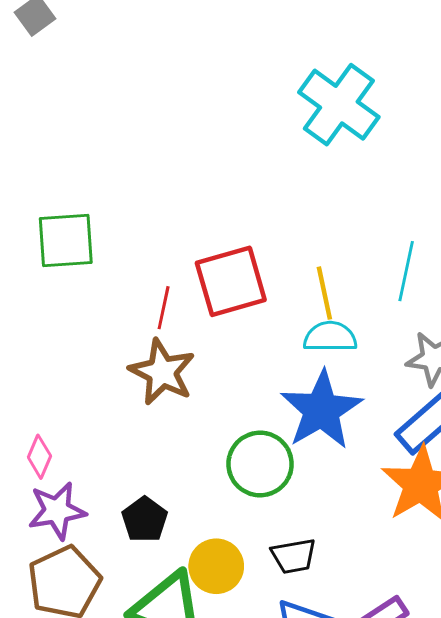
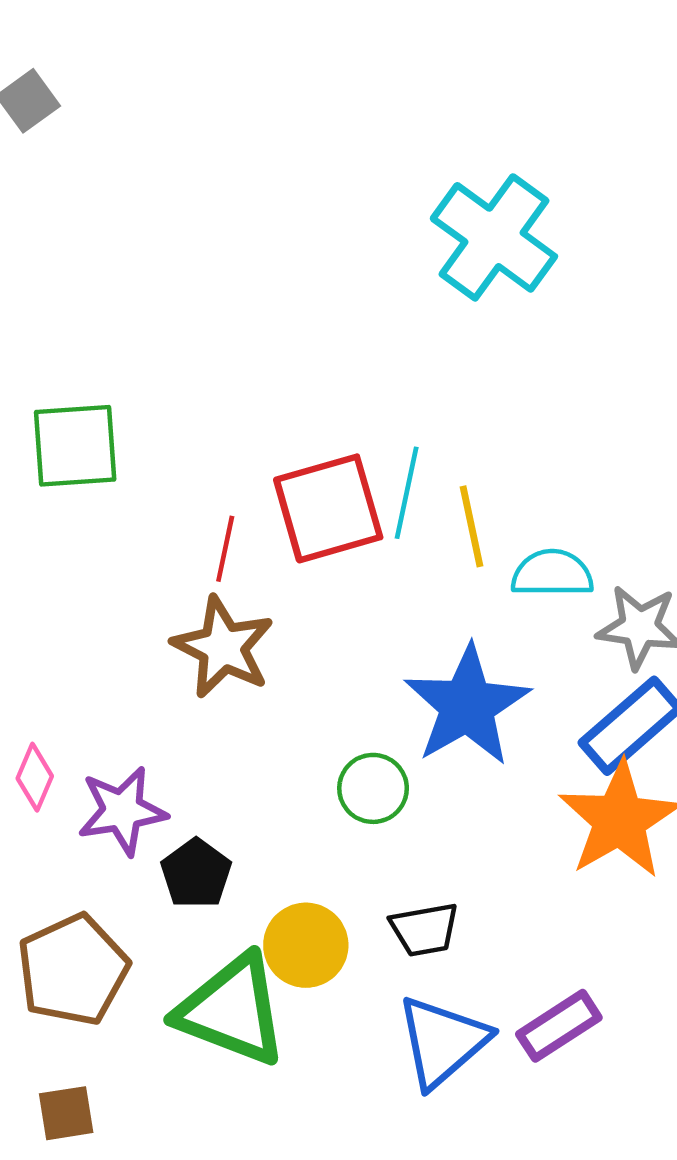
cyan line: (406, 271) -> (407, 493), moved
cyan semicircle: (330, 337) -> (552, 573), moved
green circle: (260, 464) -> (373, 788), size x0.7
purple star: (57, 511) -> (122, 811), moved

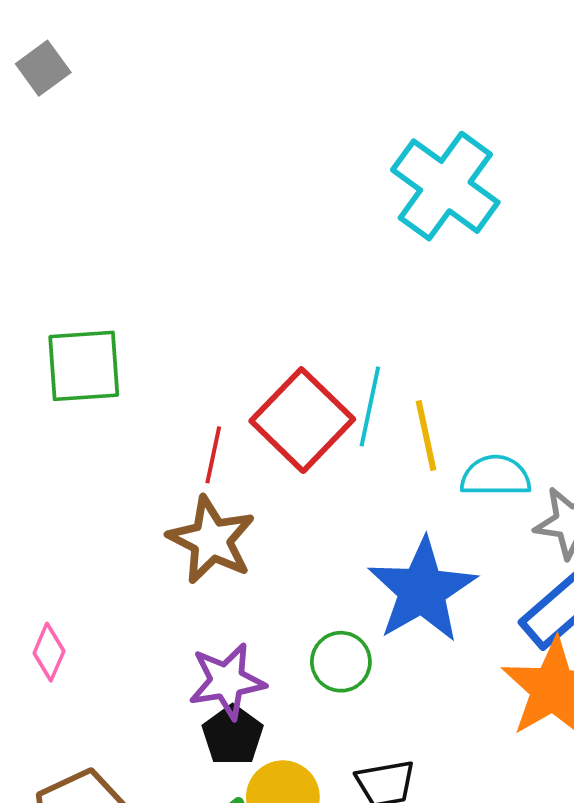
red square: (328, 508) -> (302, 420), turned -30
purple star: (122, 811) -> (227, 681), moved
black pentagon: (196, 874) -> (233, 735), moved

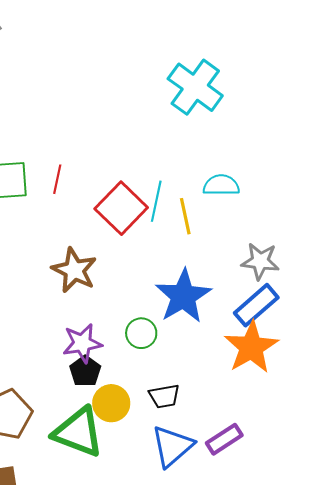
red line: (213, 455) -> (57, 179), moved
cyan semicircle: (496, 476) -> (221, 185), moved

